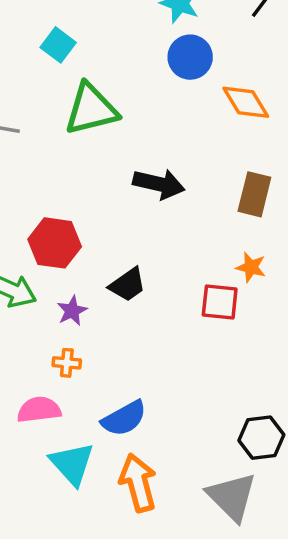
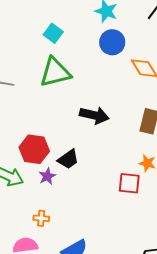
cyan square: (58, 45) -> (53, 33), moved
black trapezoid: (128, 285) -> (68, 159), moved
purple star: (72, 311) -> (47, 176), moved

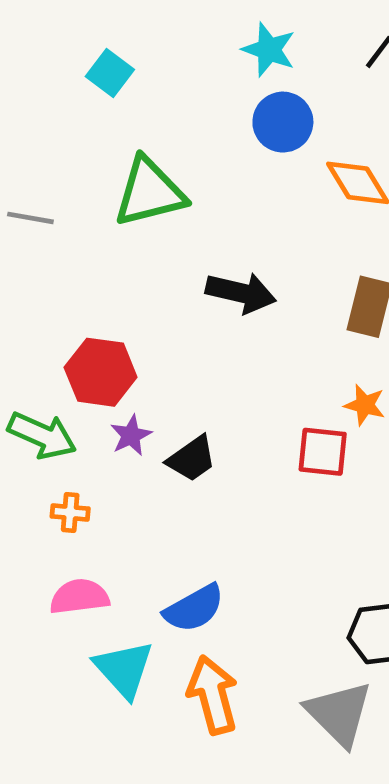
cyan square: (53, 33) -> (110, 73), moved
black trapezoid: (68, 159) -> (192, 459), moved
orange cross: (41, 218) -> (70, 512), moved

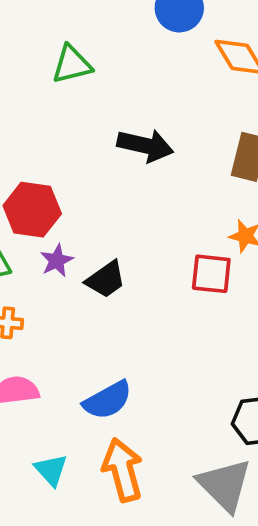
green triangle: (150, 192) -> (72, 64), size x0.7
cyan triangle: (124, 669) -> (51, 470), moved, size x0.7

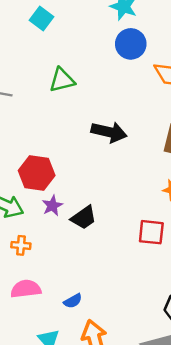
red square: (211, 274) -> (151, 232), moved
blue semicircle: (108, 400) -> (73, 301), moved, size x0.6

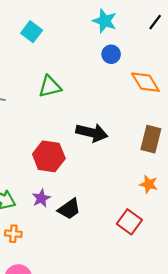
blue circle: (131, 44) -> (111, 54), size x0.7
red hexagon: (37, 173) -> (49, 156), moved
red square: (151, 232) -> (129, 222), turned 30

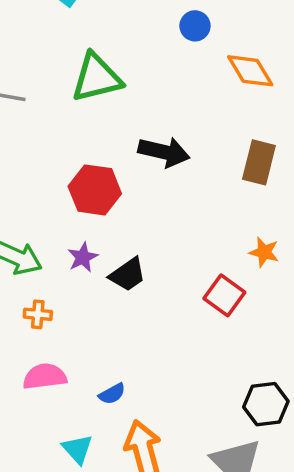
green triangle: (50, 86) -> (97, 78), size x1.4
orange star: (149, 184) -> (264, 252), moved

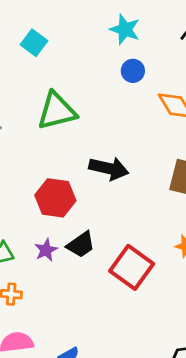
black trapezoid: (128, 275) -> (81, 245), moved
red square: (224, 295) -> (132, 267), moved, size x1.4

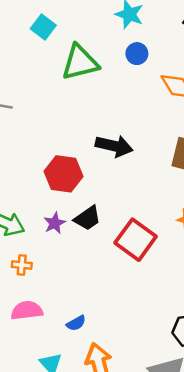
green triangle: (57, 111) -> (80, 62), moved

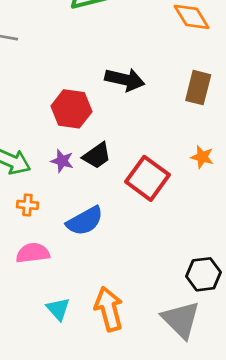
purple star: (55, 223) -> (62, 161), turned -30
blue semicircle: (76, 323) -> (85, 221), moved, size x1.8

